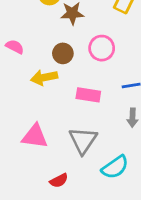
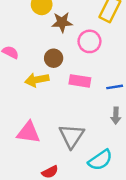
pink circle: (102, 48) -> (89, 41), moved
pink rectangle: (88, 95) -> (80, 81), moved

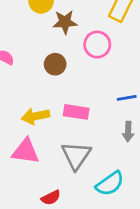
yellow arrow: (37, 80) -> (35, 116), moved
pink rectangle: (80, 81) -> (76, 112), moved

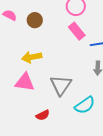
brown circle: (55, 64) -> (35, 20), moved
pink rectangle: (76, 112) -> (77, 31), moved, turned 42

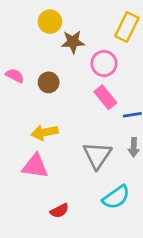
gray triangle: (61, 85) -> (97, 155), moved

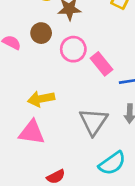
pink circle: (104, 63) -> (73, 49), moved
brown circle: (49, 82) -> (41, 33), moved

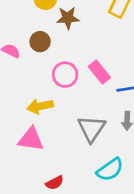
pink circle: (73, 49) -> (65, 75), moved

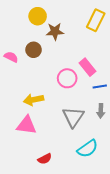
pink rectangle: (99, 72) -> (88, 67), moved
pink circle: (65, 75) -> (67, 78), moved

